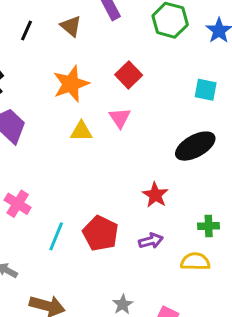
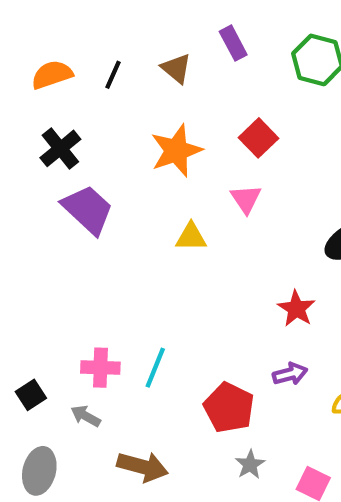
yellow triangle: (81, 131) -> (191, 237), moved
pink cross: (18, 204) -> (100, 368), moved, turned -30
red pentagon: (101, 233) -> (229, 408), moved

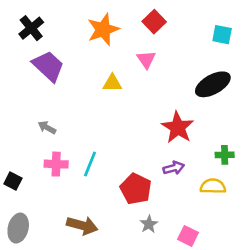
red star: (296, 309) -> (178, 127), size x1.4
black square: (31, 395) -> (13, 181), turned -30
gray arrow: (86, 416) -> (47, 127), moved

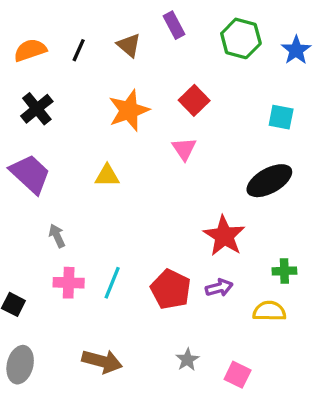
purple trapezoid: (48, 66) -> (30, 174), moved
yellow triangle: (112, 83) -> (107, 176), moved
gray arrow: (47, 127) -> (57, 236), turned 36
red pentagon: (136, 189) -> (171, 289), moved

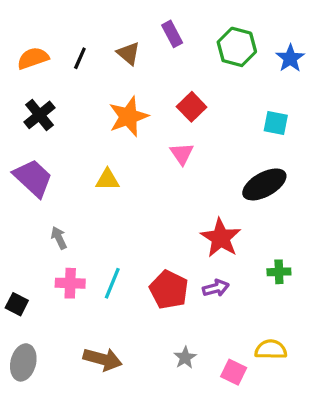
yellow semicircle: (269, 311) -> (271, 350), moved

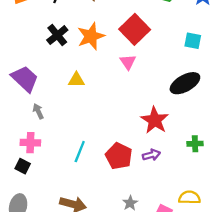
red square: (192, 107) -> (135, 29), size x1.5
black cross: (39, 115) -> (57, 35), moved
gray arrow: (59, 238) -> (38, 111), moved
pink cross: (70, 283) -> (30, 143), moved
black square: (17, 304) -> (23, 166), moved

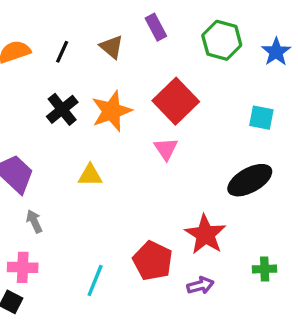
red pentagon: (119, 156) -> (153, 261), moved

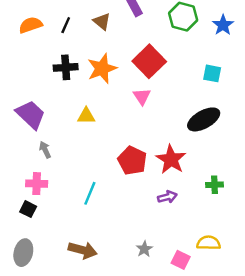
black cross: (62, 109) -> (66, 67), turned 35
red pentagon: (153, 261) -> (132, 161), moved

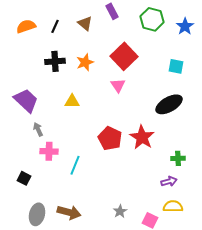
orange star: (102, 69) -> (85, 62), size x0.7
pink cross: (37, 184) -> (49, 151), moved
purple arrow: (167, 197) -> (169, 181), moved
gray ellipse: (23, 253) -> (37, 214), moved

